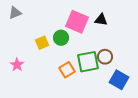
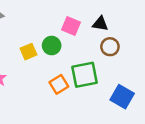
pink square: (77, 22) -> (71, 26), size x0.7
brown circle: (105, 57) -> (110, 47), moved

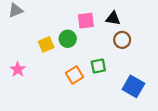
pink square: (71, 26) -> (86, 21), turned -30
green square: (84, 75) -> (98, 66), size x0.6

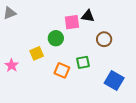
black triangle: (113, 18) -> (88, 16), moved
yellow square: (46, 44) -> (37, 53), moved
orange square: (74, 75) -> (62, 70), turned -35

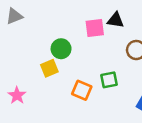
green circle: (56, 38) -> (61, 49), moved
pink star: (12, 65) -> (17, 95), moved

